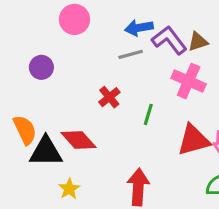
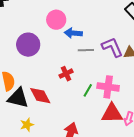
blue arrow: (139, 28) -> (73, 33), moved
purple circle: (41, 67) -> (28, 45), size x1.5
pink cross: (189, 81) -> (108, 87), moved, turned -30

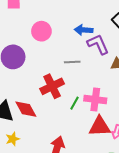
blue arrow: (73, 33) -> (84, 30), moved
purple L-shape: (112, 47) -> (98, 44), moved
red cross: (66, 74) -> (52, 86), size x1.6

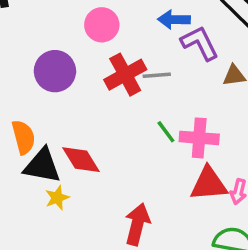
red cross: (52, 86) -> (125, 75), moved
green line: (75, 103) -> (166, 132), moved, turned -64
yellow star: (13, 139) -> (57, 198), moved

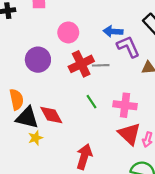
green line: (166, 132) -> (91, 102), moved
red triangle: (209, 184) -> (129, 134), turned 45

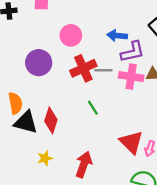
purple L-shape: (128, 47) -> (132, 52), turned 100
pink cross: (125, 105) -> (131, 77), moved
red diamond: (51, 115) -> (51, 120), turned 45
yellow star: (35, 138) -> (45, 158), moved

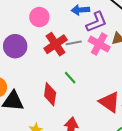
pink cross: (131, 77) -> (99, 44), turned 30
red diamond: (51, 120) -> (50, 94), moved

